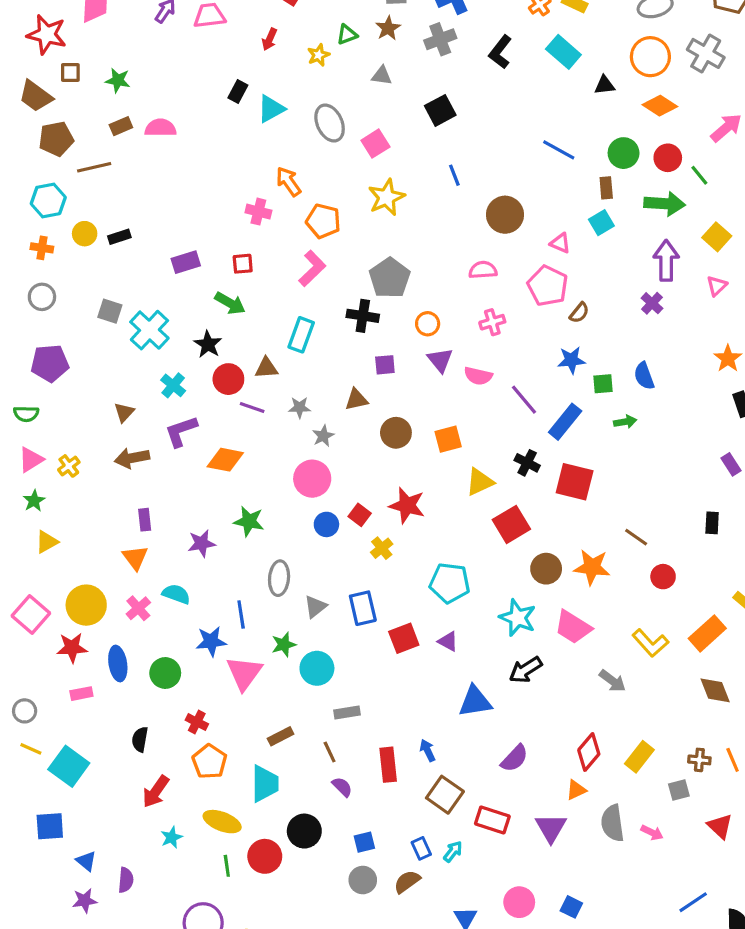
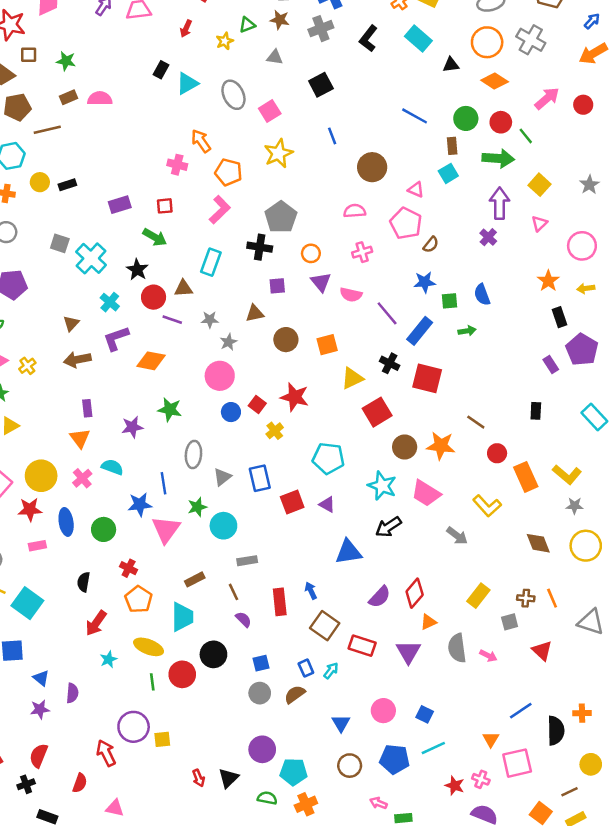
brown star: (388, 28) -> (280, 20), turned -30
orange rectangle: (707, 633) -> (526, 477), moved, turned -72
red diamond: (589, 752) -> (415, 593), moved

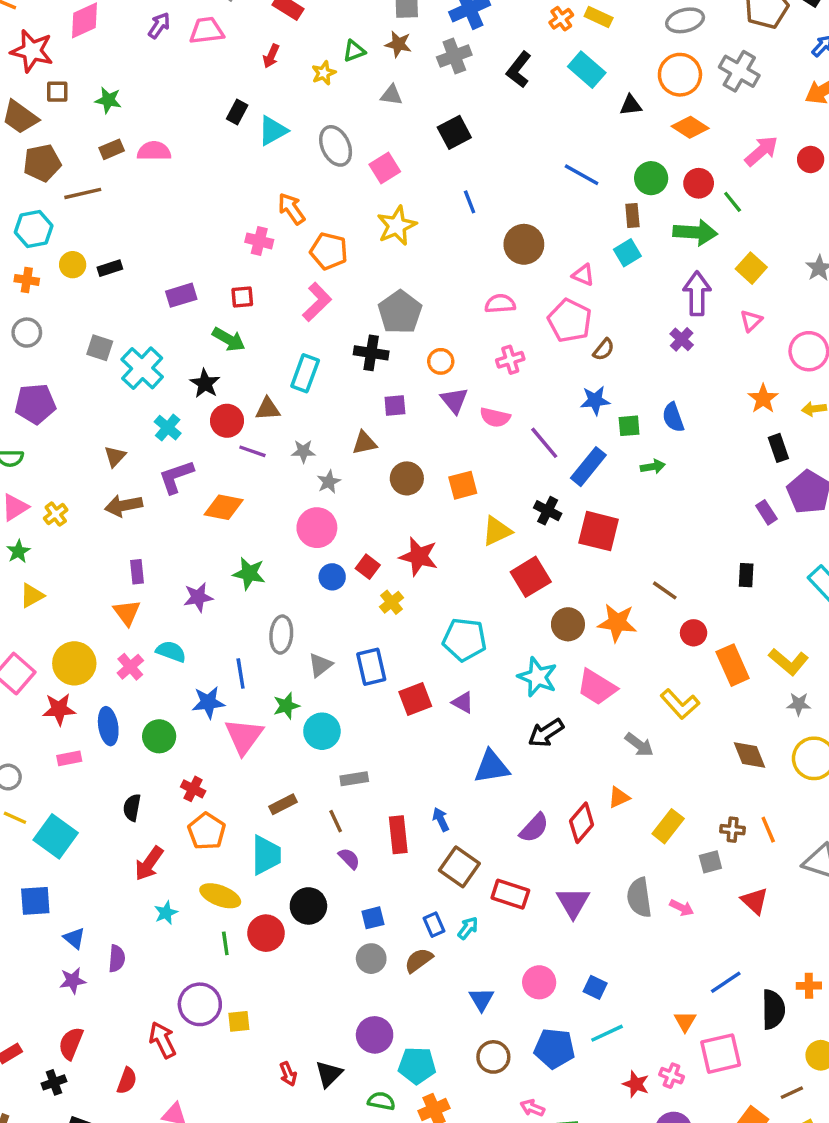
orange triangle: (428, 622) -> (619, 797), moved

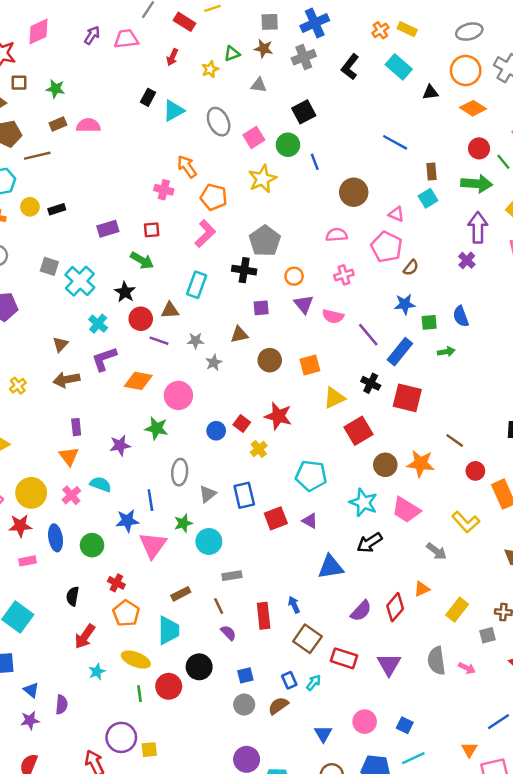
green circle: (651, 178) -> (288, 145), moved
pink circle: (317, 528) -> (178, 395), moved

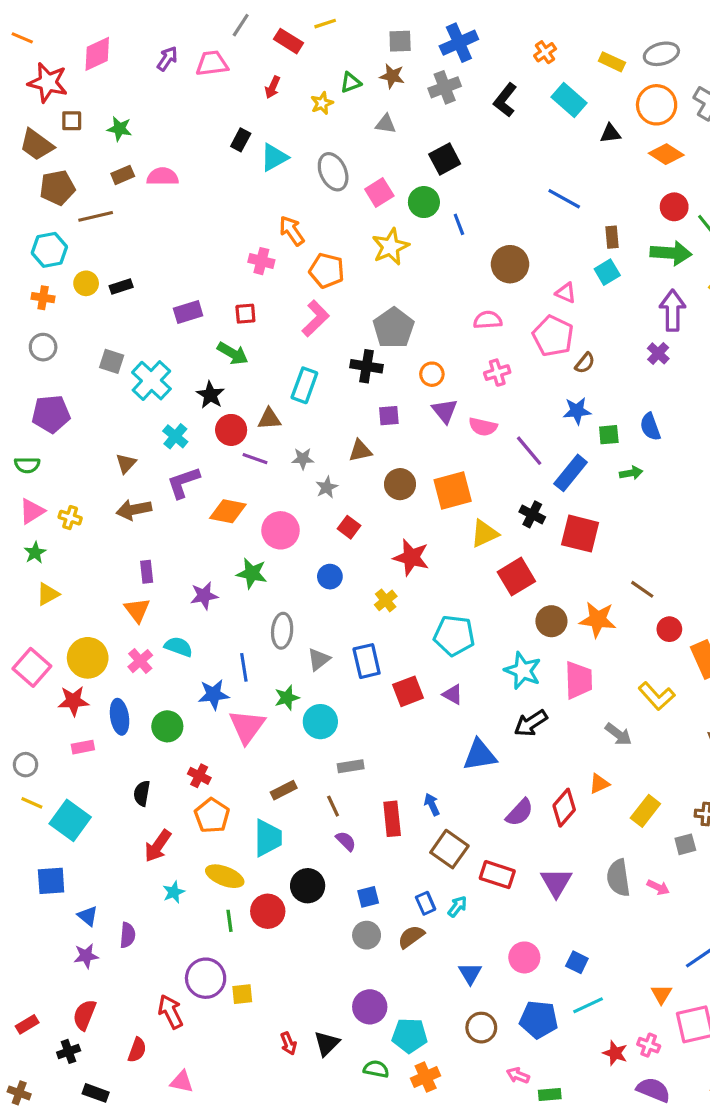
yellow rectangle: (407, 29) -> (612, 62), moved
orange square: (310, 365) -> (453, 490), size x1.4
yellow cross: (18, 386) -> (70, 518), turned -35
red square: (242, 423) -> (349, 527), moved
pink trapezoid: (406, 510) -> (579, 680), turned -124

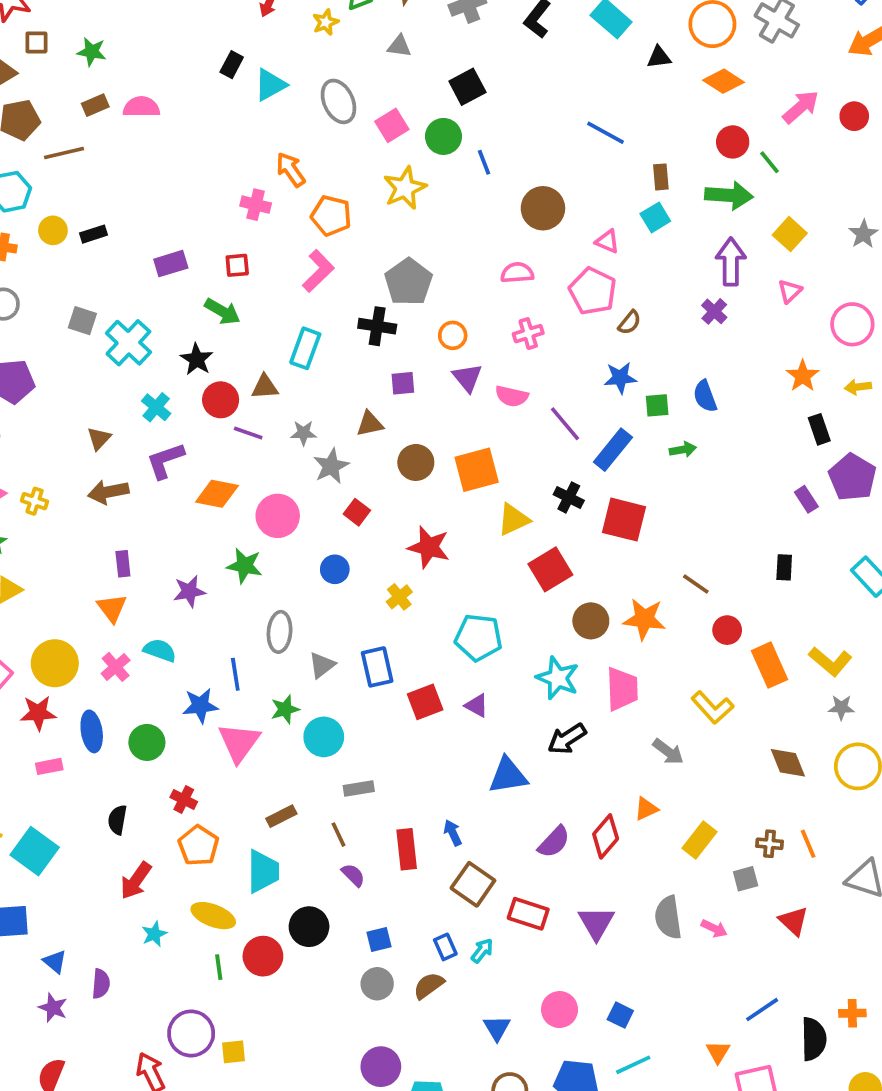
gray star: (327, 487) -> (331, 466), size x1.4
purple star: (86, 956) -> (53, 1008), turned 30

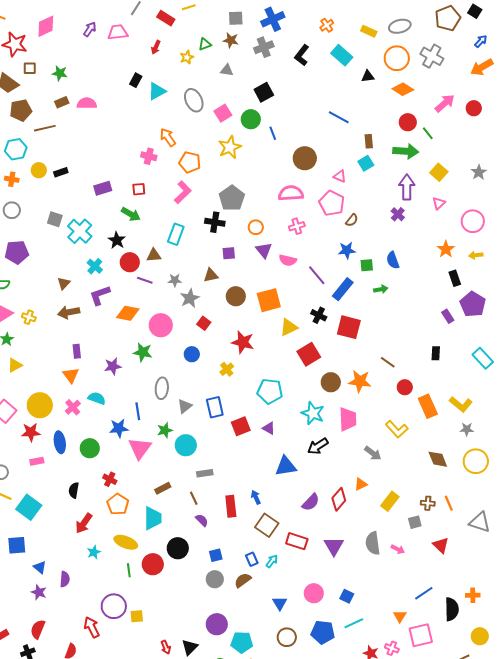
pink semicircle: (517, 273) -> (291, 193), size x1.4

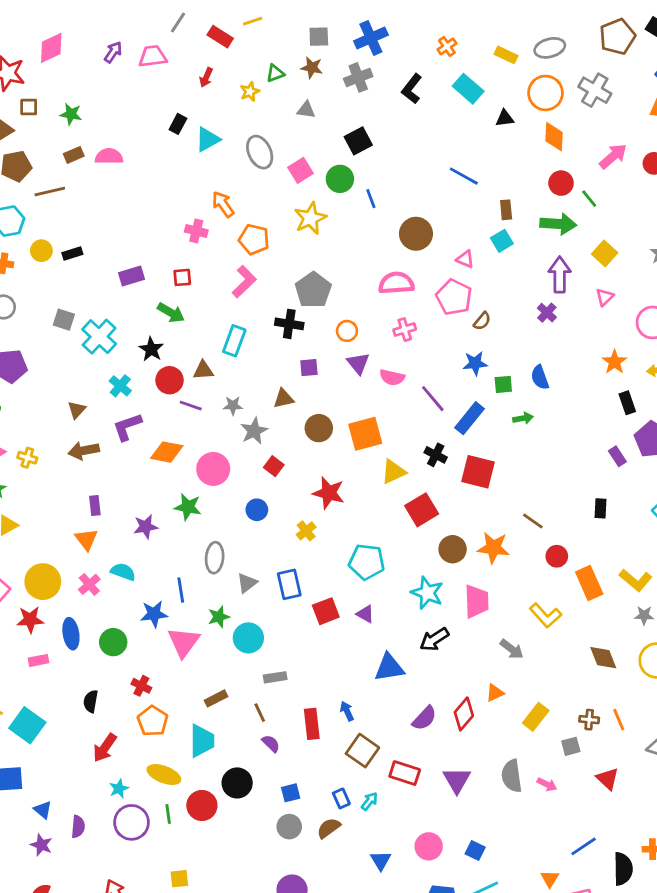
orange diamond: (403, 89) -> (554, 137), turned 60
purple circle: (114, 606) -> (132, 822), moved

